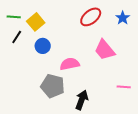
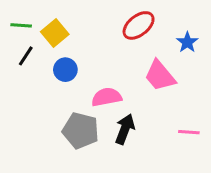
blue star: (123, 18) -> (187, 42), moved
black arrow: (82, 100) -> (125, 129), moved

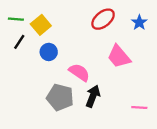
blue star: (187, 42) -> (139, 23), moved
pink semicircle: (107, 97) -> (79, 72), turned 45
pink line: (189, 132) -> (139, 107), moved

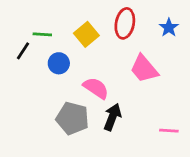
green line: (16, 19) -> (42, 34), moved
red ellipse: (103, 19) -> (125, 23), turned -40
yellow square: (41, 25) -> (86, 34), moved

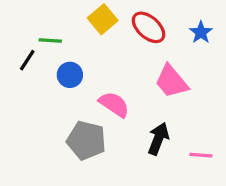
red ellipse: (125, 23) -> (149, 27), turned -60
yellow square: (86, 34) -> (103, 19), moved
black arrow: (112, 117) -> (158, 139), moved

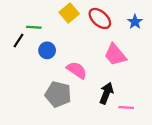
pink line: (201, 155) -> (126, 107), moved

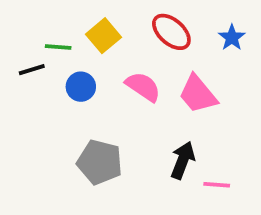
yellow square: (69, 13) -> (103, 36), moved
black line: (19, 40) -> (32, 70), turned 40
pink semicircle: (77, 70) -> (143, 87), moved

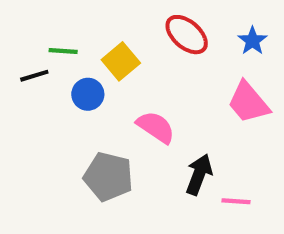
yellow square: (103, 36) -> (121, 61), moved
pink semicircle: (143, 87) -> (156, 127), moved
pink trapezoid: (198, 94) -> (248, 102), moved

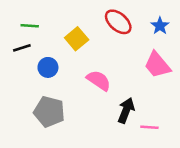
green line: (63, 51) -> (30, 26), moved
blue circle: (88, 94) -> (48, 67), moved
gray pentagon: (108, 177) -> (49, 112), moved

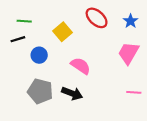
pink trapezoid: (157, 65) -> (128, 53), turned 70
black arrow: (126, 110) -> (72, 93), moved, turned 90
pink line: (149, 127) -> (134, 92), moved

